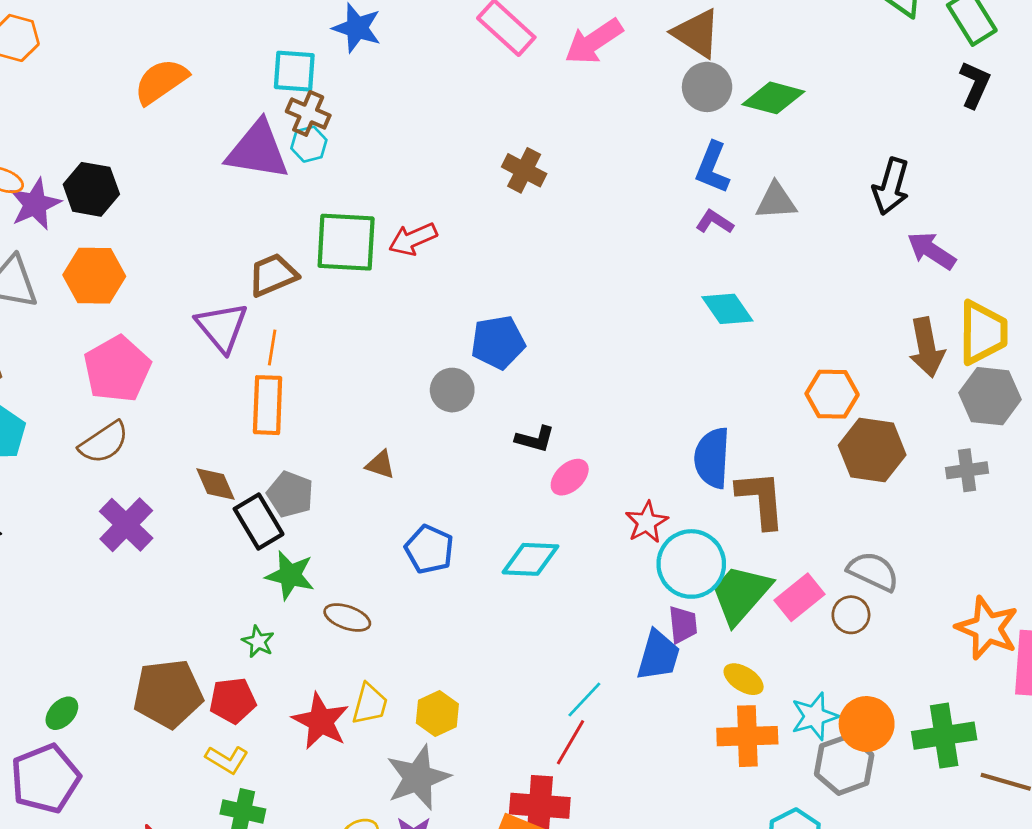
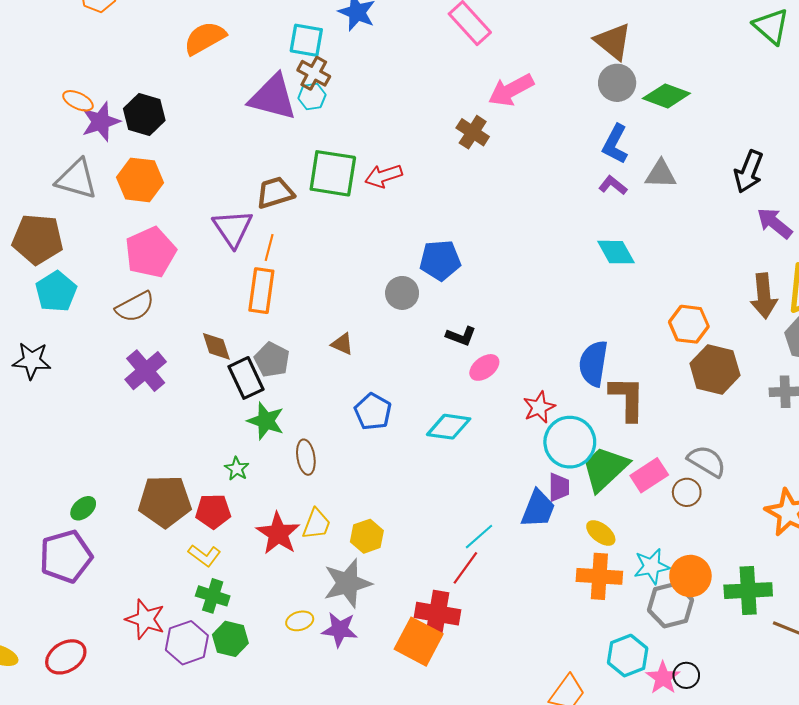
pink arrow: (594, 41) -> (511, 90), moved
brown ellipse: (347, 618) -> (306, 457), turned 56

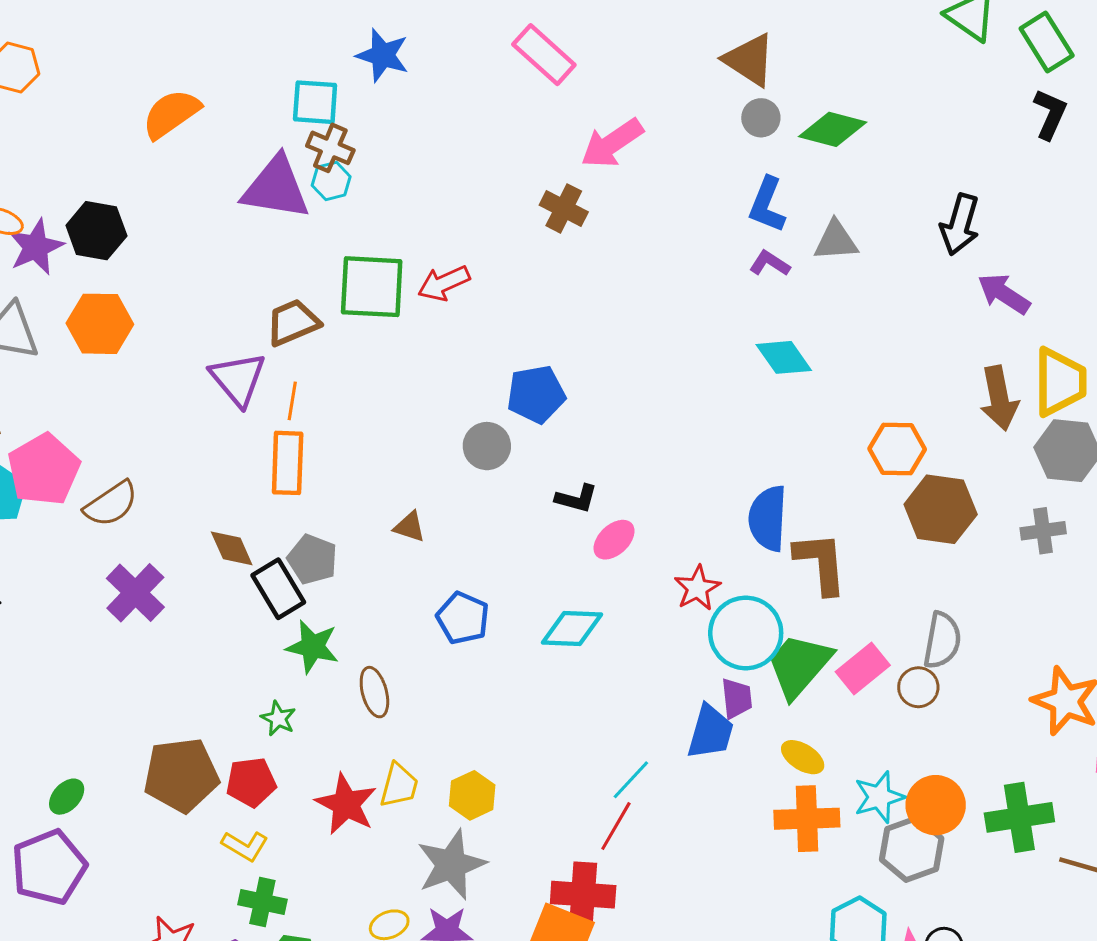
gray circle: (617, 83) -> (761, 118), size x0.7
pink pentagon: (150, 252) -> (44, 469), moved
gray semicircle: (707, 461) -> (942, 640), turned 75

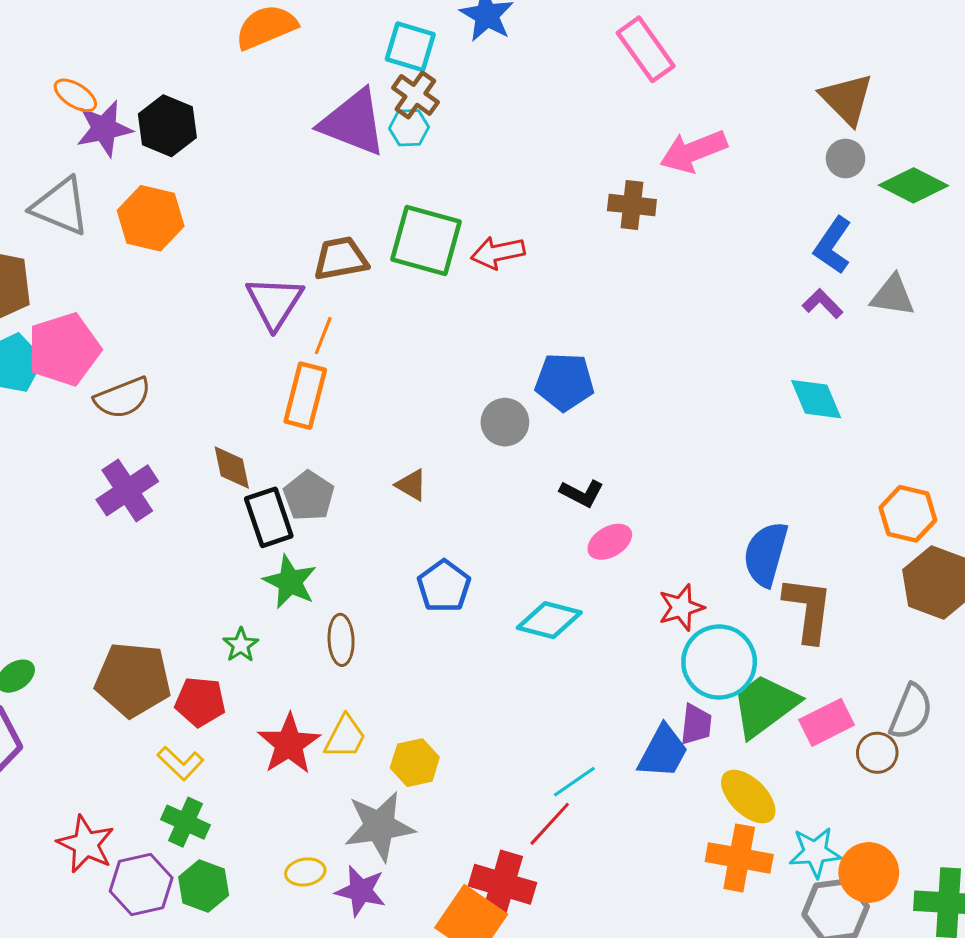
brown cross: (564, 208) -> (632, 205), turned -33
yellow ellipse: (803, 757) -> (748, 797), size x1.4

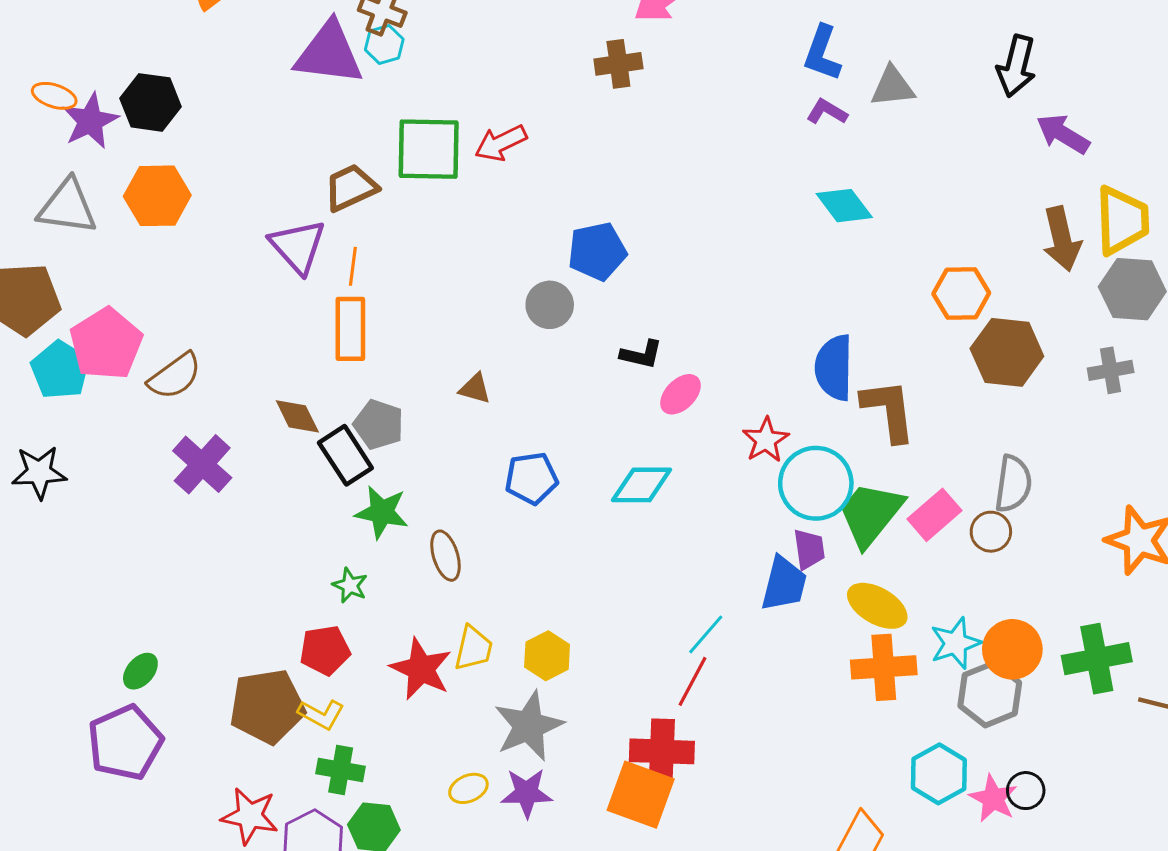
blue pentagon: (444, 586) -> (531, 478), turned -30
brown pentagon: (133, 680) -> (267, 706), moved

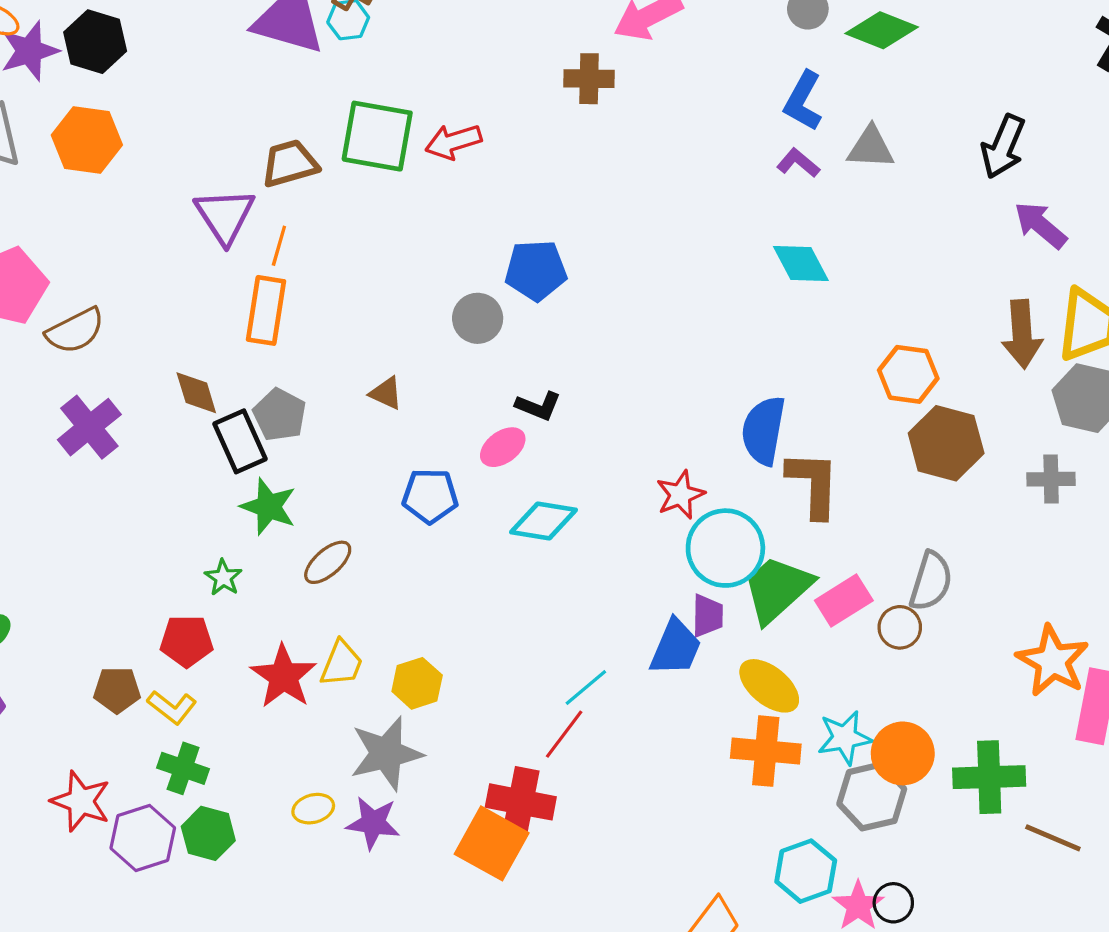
black L-shape: (641, 354) -> (538, 406), moved
pink ellipse: (680, 394) -> (503, 447), moved
brown ellipse: (446, 556) -> (328, 562), turned 57
brown pentagon: (267, 706) -> (117, 690), size x0.6

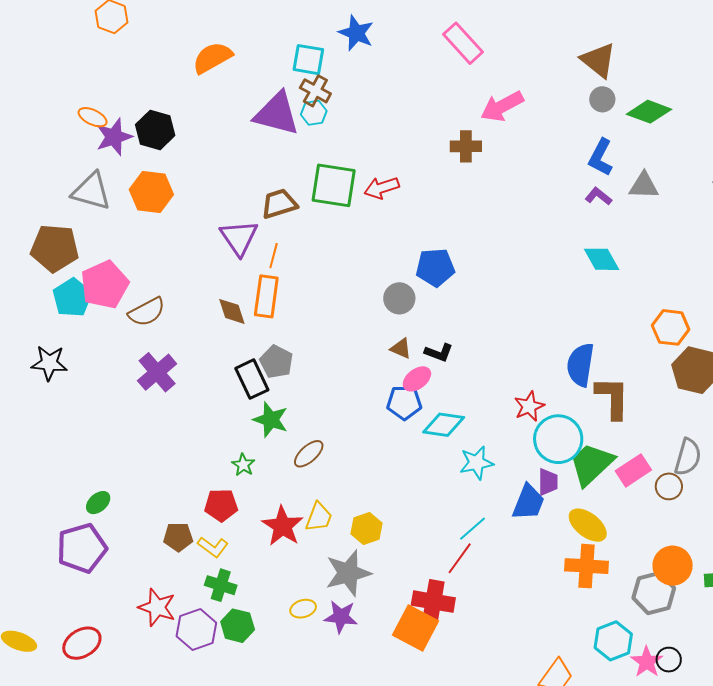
brown diamond: (196, 393) -> (232, 311), moved
brown triangle: (386, 393) -> (401, 348), moved
blue pentagon: (430, 496) -> (404, 403), moved
cyan star: (845, 738) -> (476, 463), moved

